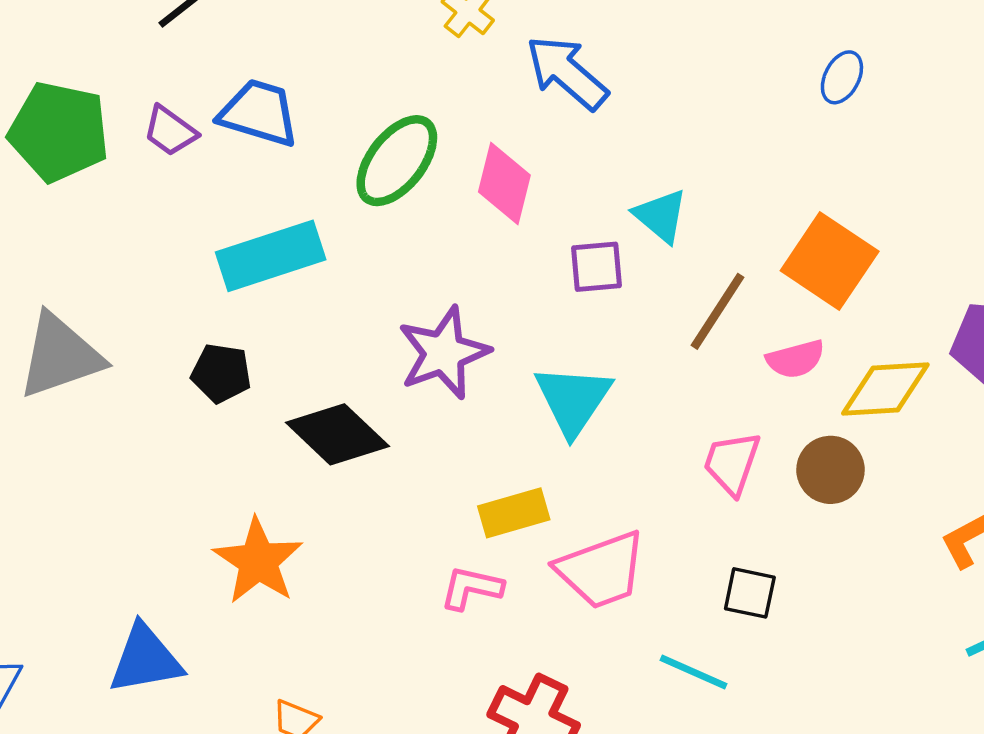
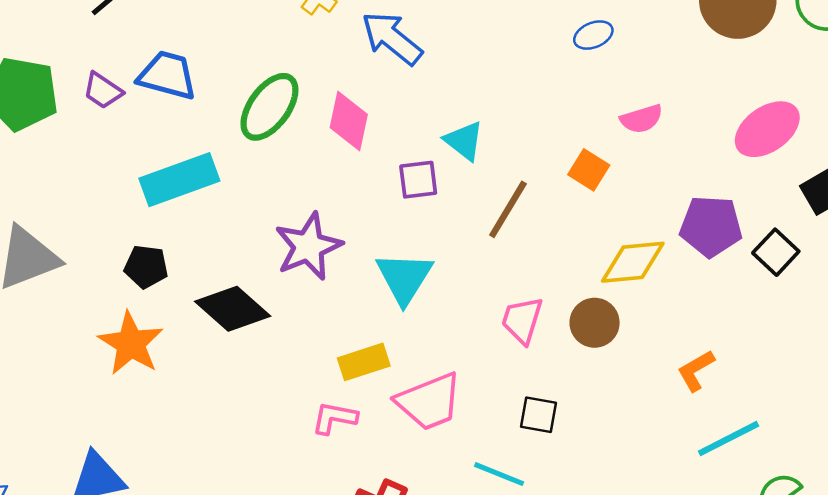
blue ellipse: (842, 77) -> (593, 35), turned 42
orange square: (830, 261) -> (589, 170), size x0.6
pink semicircle: (796, 359) -> (641, 119), moved
orange star: (258, 561) -> (131, 343), moved

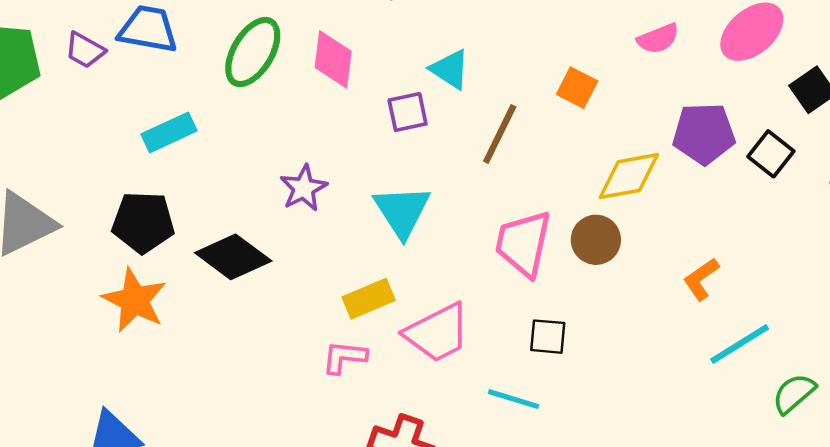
pink semicircle: (641, 119) -> (658, 39), moved
cyan rectangle: (179, 180) -> (169, 132), size x0.7
purple star: (308, 246) -> (304, 188), size x0.7
black pentagon: (146, 267) -> (143, 222), size x1.4
pink trapezoid: (522, 320) -> (523, 243), size x1.4

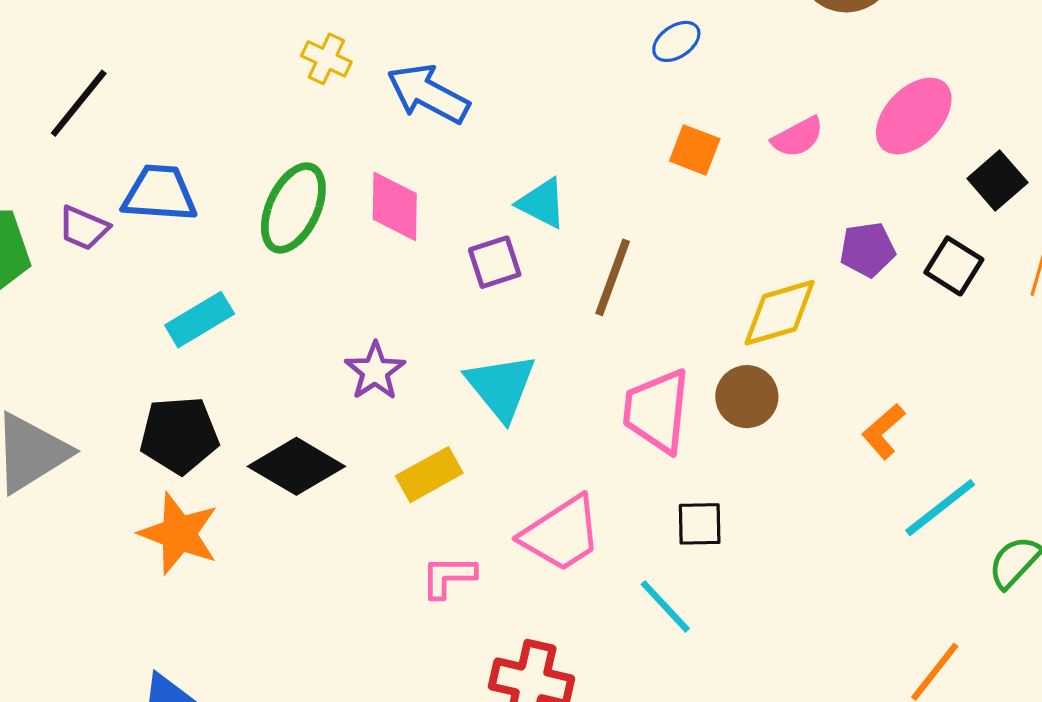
orange square: (577, 88) -> (695, 150), moved
purple pentagon: (704, 134) -> (867, 250), size x0.7
yellow rectangle: (369, 299) -> (429, 475), moved
cyan line: (514, 399) -> (665, 606), turned 36

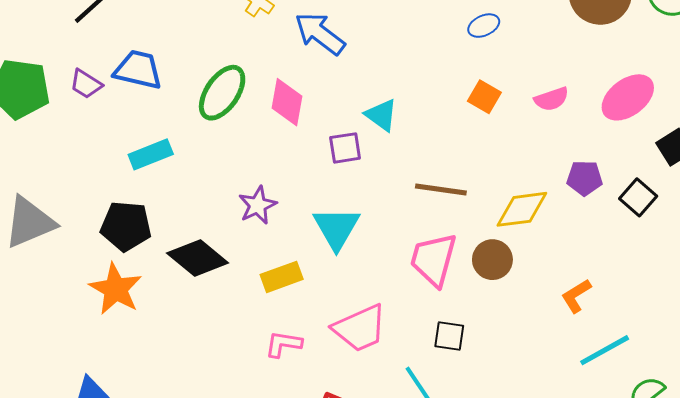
brown line: (613, 277) -> (441, 189), moved, turned 69

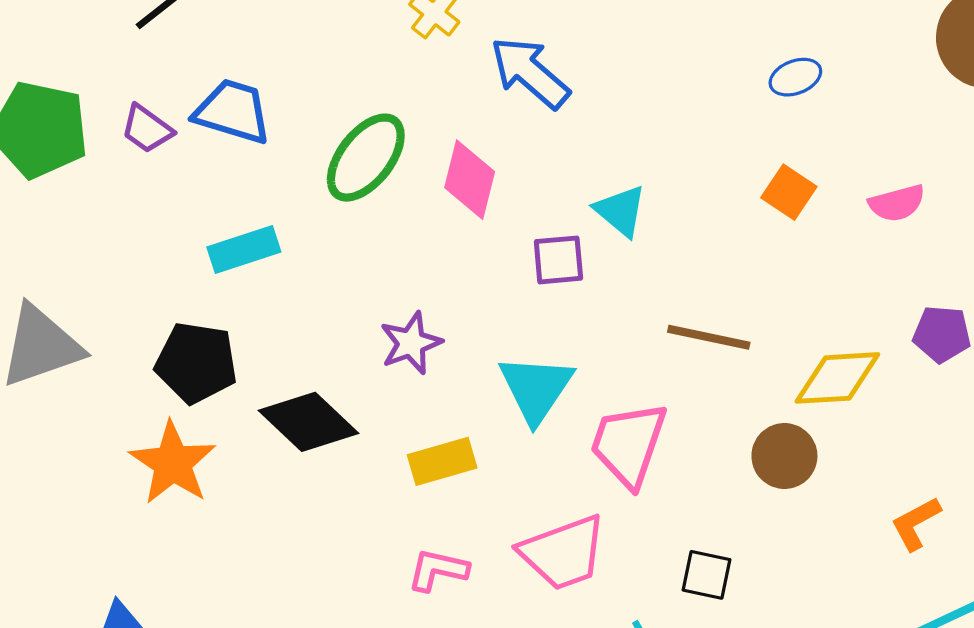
pink trapezoid: (433, 259) -> (629, 444), moved

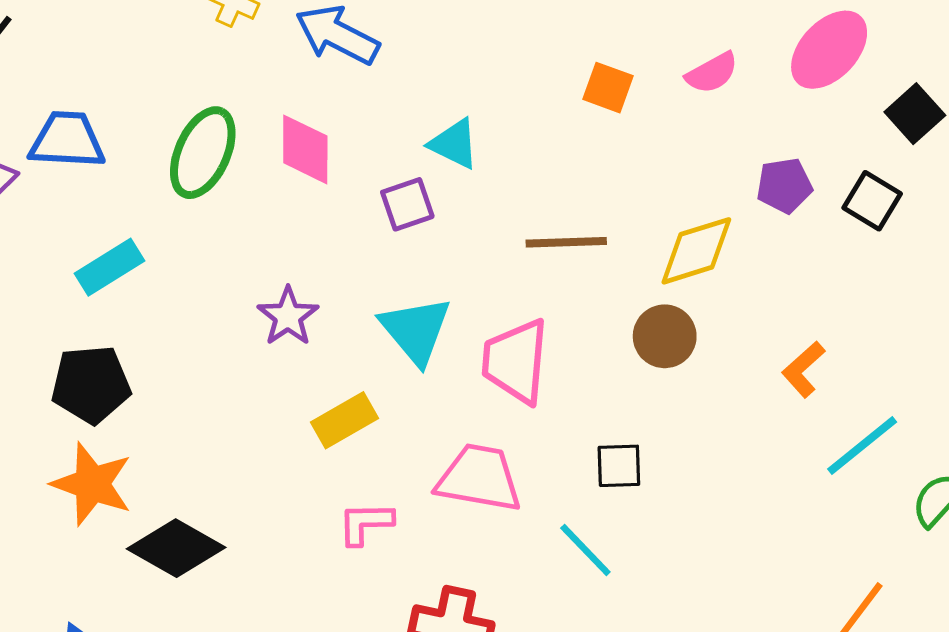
black diamond: (308, 422) -> (176, 548), moved
pink trapezoid: (563, 553) -> (479, 478), turned -136

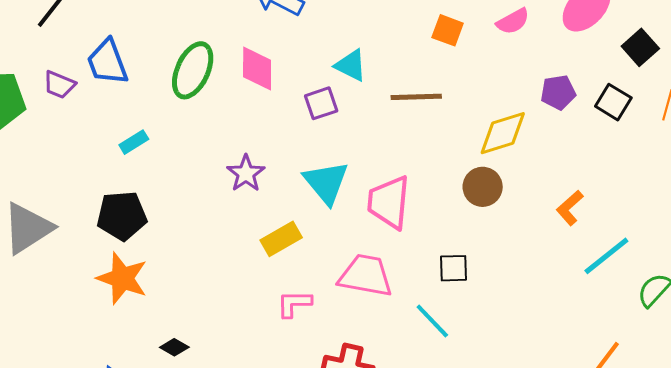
blue trapezoid: (67, 140) -> (107, 62), turned -114
brown line: (566, 242) -> (416, 97), moved
cyan rectangle: (110, 267) -> (134, 142), size x0.7
black diamond: (176, 548) -> (174, 347), moved, size x0.5

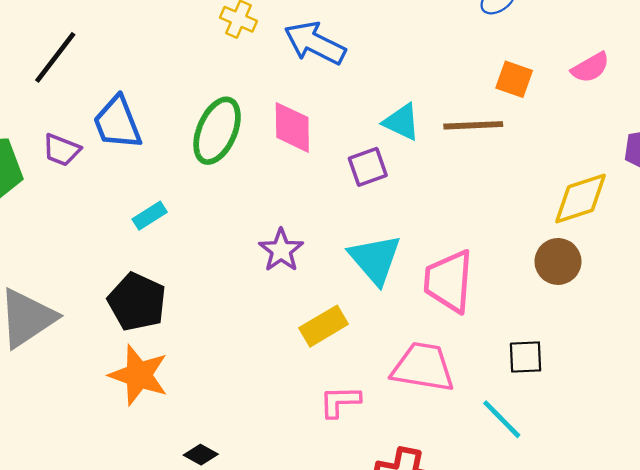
brown line: (416, 97) -> (473, 125), moved
black pentagon: (122, 216) -> (137, 302), turned 30

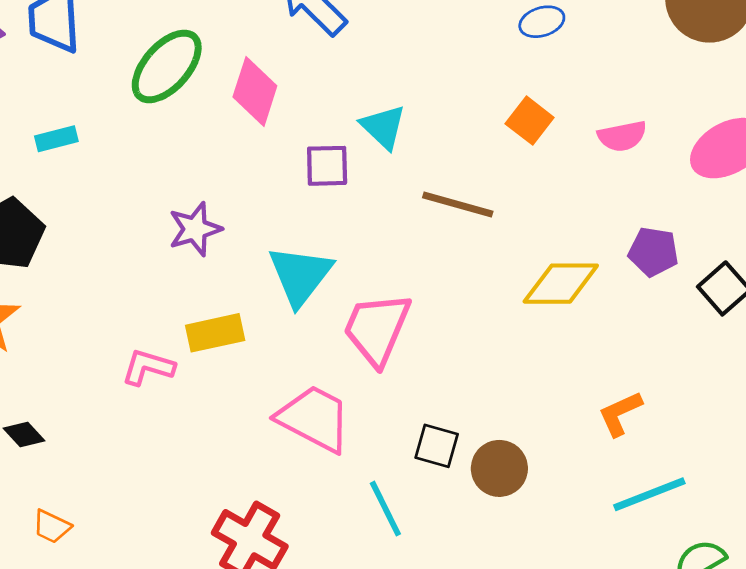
brown line: (473, 125) -> (458, 205), moved
brown circle: (558, 261) -> (499, 468), moved
pink L-shape: (340, 401) -> (148, 367), moved

